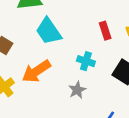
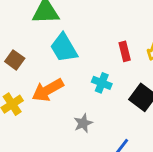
gray star: (77, 90) -> (83, 123), moved

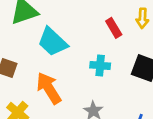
orange arrow: (48, 90) -> (49, 88), turned 104

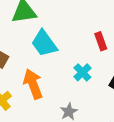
cyan cross: (100, 65) -> (82, 72), turned 30

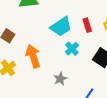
cyan trapezoid: (44, 43) -> (61, 27), moved, turned -90

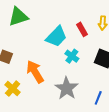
gray star: (60, 79) -> (66, 88), size x1.6

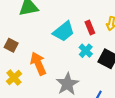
cyan cross: (72, 56) -> (86, 51), moved

